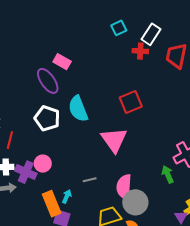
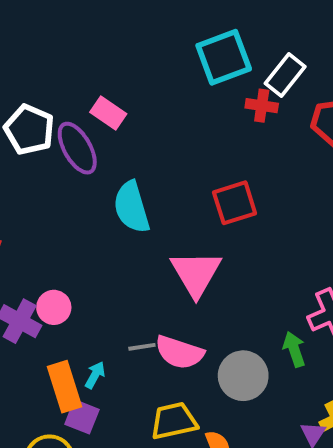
cyan square: (119, 28) -> (224, 57), size x1.8
white pentagon: (47, 118) -> (29, 130), moved
pink semicircle: (124, 187) -> (179, 352), moved, turned -80
gray circle: (135, 202) -> (243, 376), moved

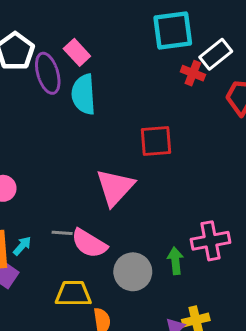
cyan semicircle: (131, 207) -> (84, 94), moved

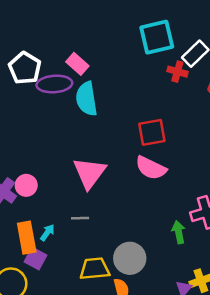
purple ellipse: (48, 73) -> (54, 84), turned -72
pink triangle: (115, 187) -> (89, 173), moved
pink semicircle: (89, 243) -> (151, 168), moved
gray circle: (133, 272) -> (130, 258), moved

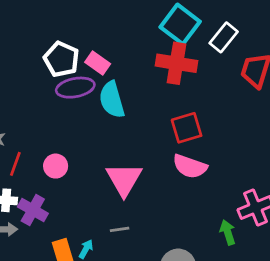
cyan square: (157, 37) -> (180, 24), turned -33
white pentagon: (25, 68) -> (61, 59), moved
red cross: (177, 72) -> (176, 63), moved, size x1.8
pink circle: (26, 185) -> (56, 166), moved

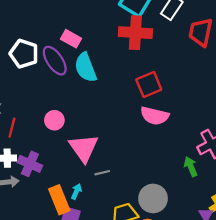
white pentagon: (61, 59) -> (24, 54), moved
purple ellipse: (75, 88) -> (55, 61), turned 72
pink circle: (56, 166) -> (54, 120), moved
pink triangle: (124, 179) -> (84, 148), moved

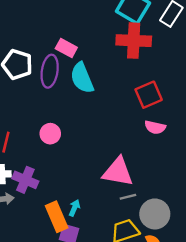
purple ellipse: (55, 61) -> (50, 71), turned 44
pink semicircle: (155, 116) -> (155, 127), size x0.7
pink triangle: (84, 148) -> (118, 172), moved, turned -44
gray line: (102, 173) -> (128, 197), moved

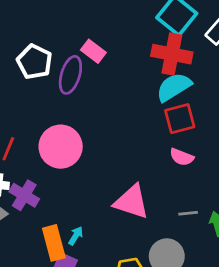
cyan semicircle: (82, 78) -> (174, 87), moved, turned 72
pink circle: (50, 134) -> (61, 147), size x1.8
gray line: (128, 197) -> (188, 213), moved

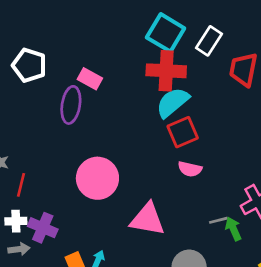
white pentagon: (34, 62) -> (29, 65), moved
pink circle: (61, 147) -> (97, 178), moved
gray line: (188, 213) -> (218, 220), moved

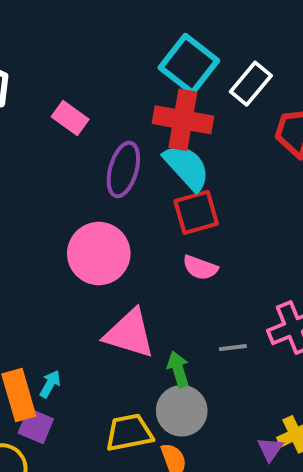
cyan semicircle: (173, 102) -> (187, 167), turned 81
purple ellipse: (71, 105) -> (123, 169), moved
pink circle: (97, 178) -> (99, 254), moved
green arrow: (233, 229) -> (178, 369), moved

